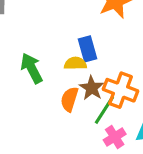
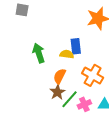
brown star: (92, 88) -> (57, 92), moved
green line: (104, 110) -> (69, 99), moved

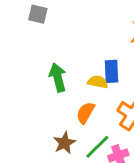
brown star: (57, 92) -> (64, 143), moved

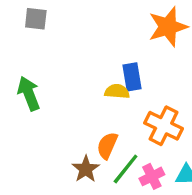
green arrow: (58, 78) -> (29, 93), moved
orange semicircle: (85, 113) -> (107, 146), moved

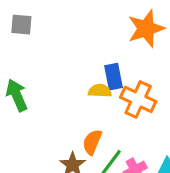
orange cross: (164, 126) -> (138, 99), moved

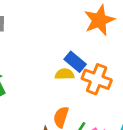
blue rectangle: (114, 77) -> (75, 62), turned -35

